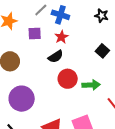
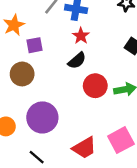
purple square: (35, 33) -> (34, 45), moved

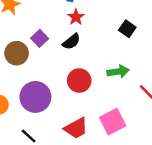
purple square: (34, 45) -> (40, 38), moved, turned -35
red circle: (95, 86) -> (79, 81), moved

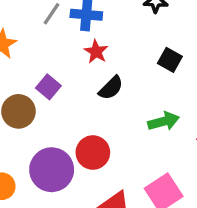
black semicircle: (71, 42) -> (111, 88), moved
red circle: (79, 81) -> (93, 153), moved

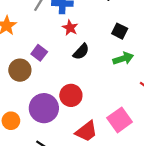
green arrow: (164, 121) -> (123, 58), moved

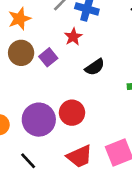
red star: (70, 28) -> (73, 37), moved
brown circle: (20, 70) -> (21, 53), moved

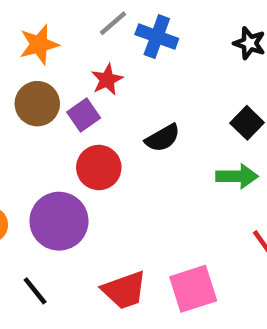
red star: (73, 37) -> (107, 80), moved
red circle: (72, 113) -> (99, 168), moved

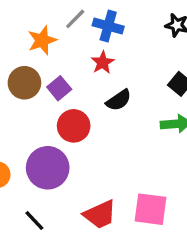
orange star: (39, 44) -> (42, 40), moved
red star: (107, 80) -> (103, 62), moved
pink square: (193, 289) -> (150, 209), turned 30

